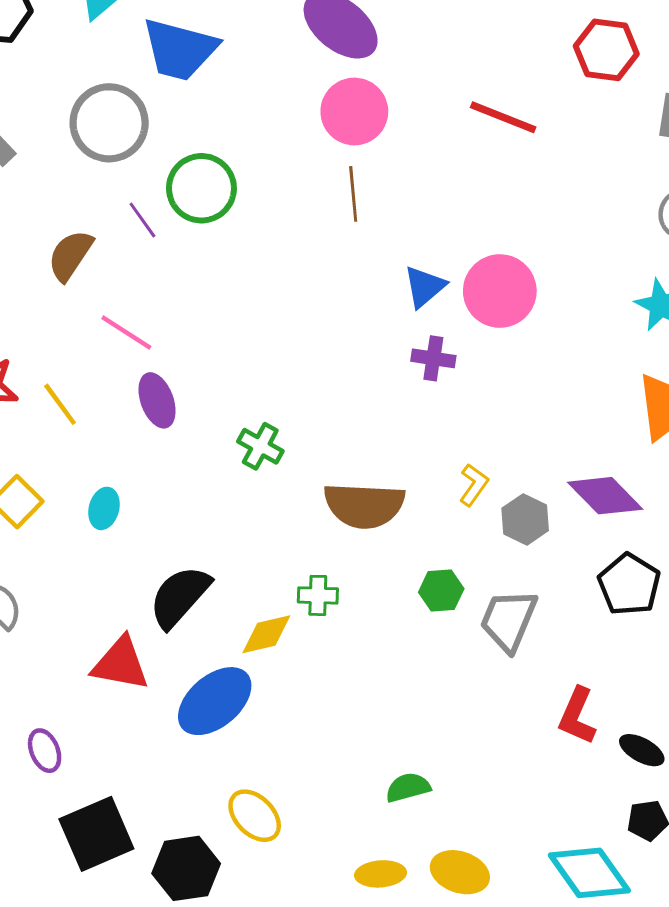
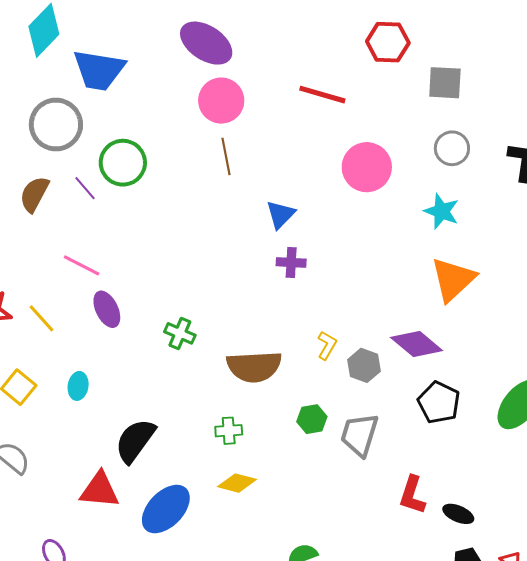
brown semicircle: (70, 255) -> (34, 194), moved
pink circle: (500, 291) -> (367, 167), moved
yellow diamond: (266, 634) -> (237, 483), moved, turned 33

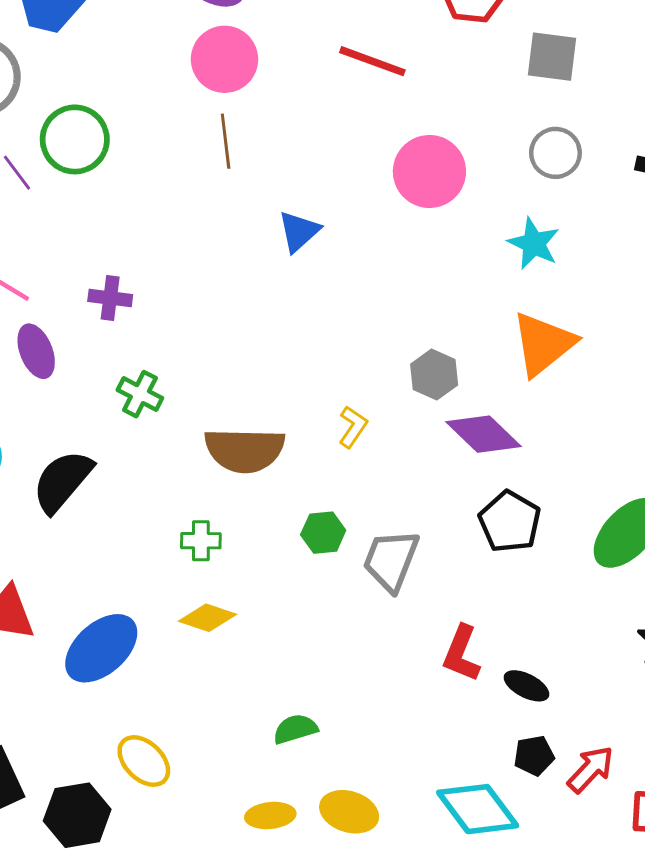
purple cross: (291, 262) -> (110, 298), moved
gray hexagon: (364, 365) -> (434, 375), moved
black semicircle: (135, 441) -> (62, 481), moved

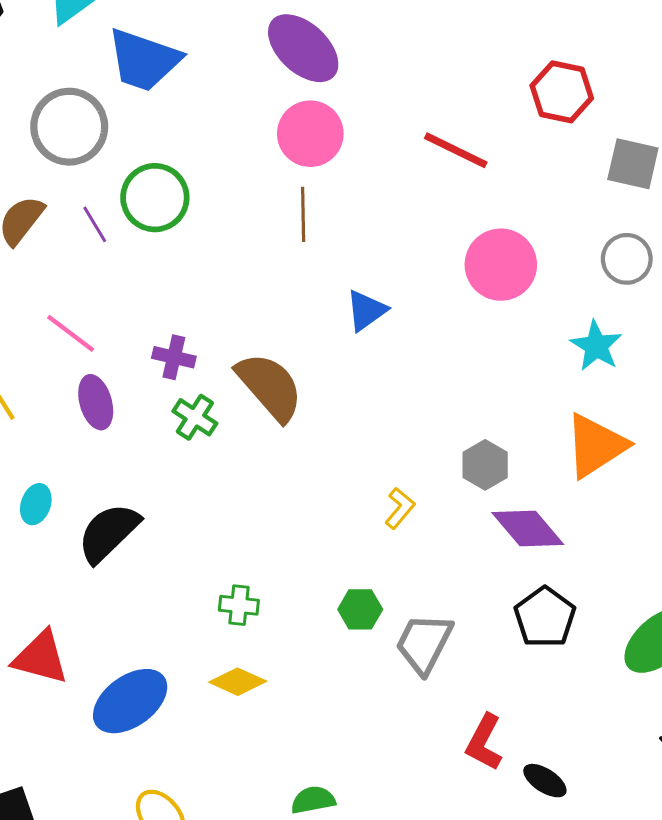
green cross: (140, 394) -> (195, 417), moved
brown semicircle: (245, 450) -> (270, 387), moved, turned -138

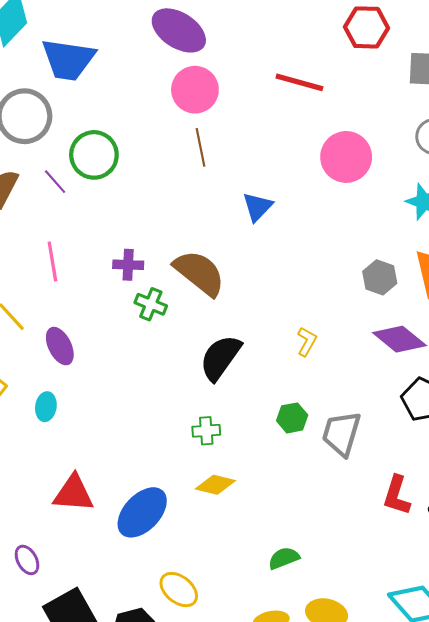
pink line: (71, 333) -> (52, 261), turned 54
purple ellipse: (96, 402) -> (60, 346), moved
gray hexagon: (485, 465) -> (380, 277), moved
cyan ellipse: (36, 504) -> (46, 407), moved
black semicircle: (109, 533) -> (220, 358), moved

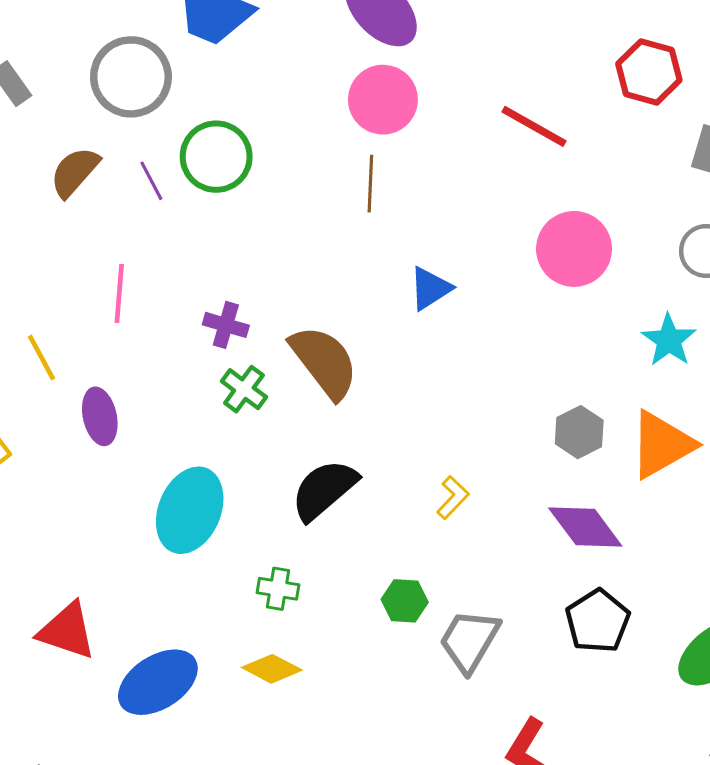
cyan ellipse: (46, 407) -> (190, 510), moved, size x2.0

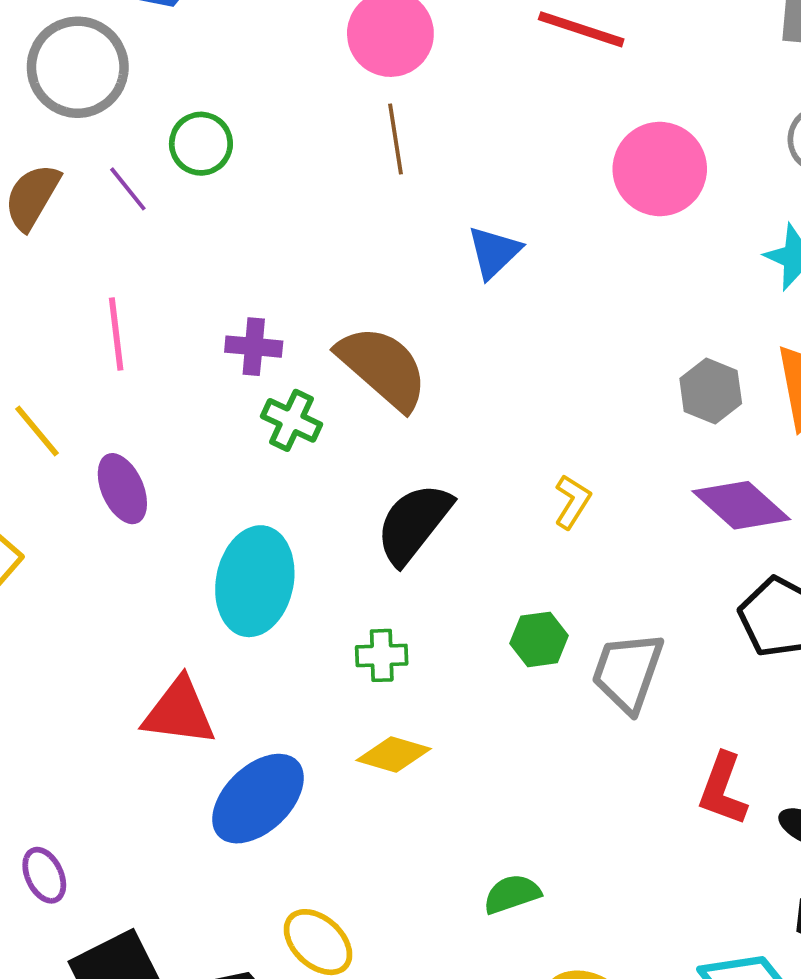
green circle: (216, 157) -> (201, 144), size x0.7
red triangle: (67, 631) -> (179, 712), moved

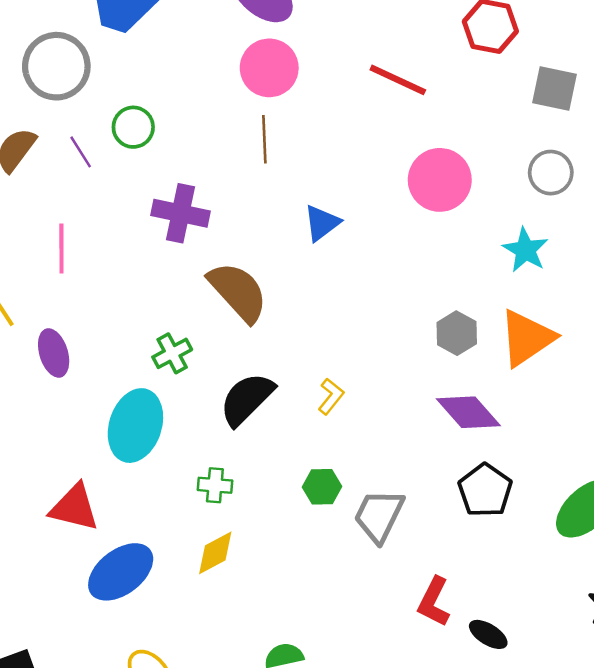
purple cross: (254, 347) -> (180, 213), moved, size x1.5
green cross: (292, 420) -> (172, 353), moved, turned 30
yellow L-shape: (572, 502) -> (331, 396), moved
yellow diamond: (394, 755) -> (215, 553), turned -51

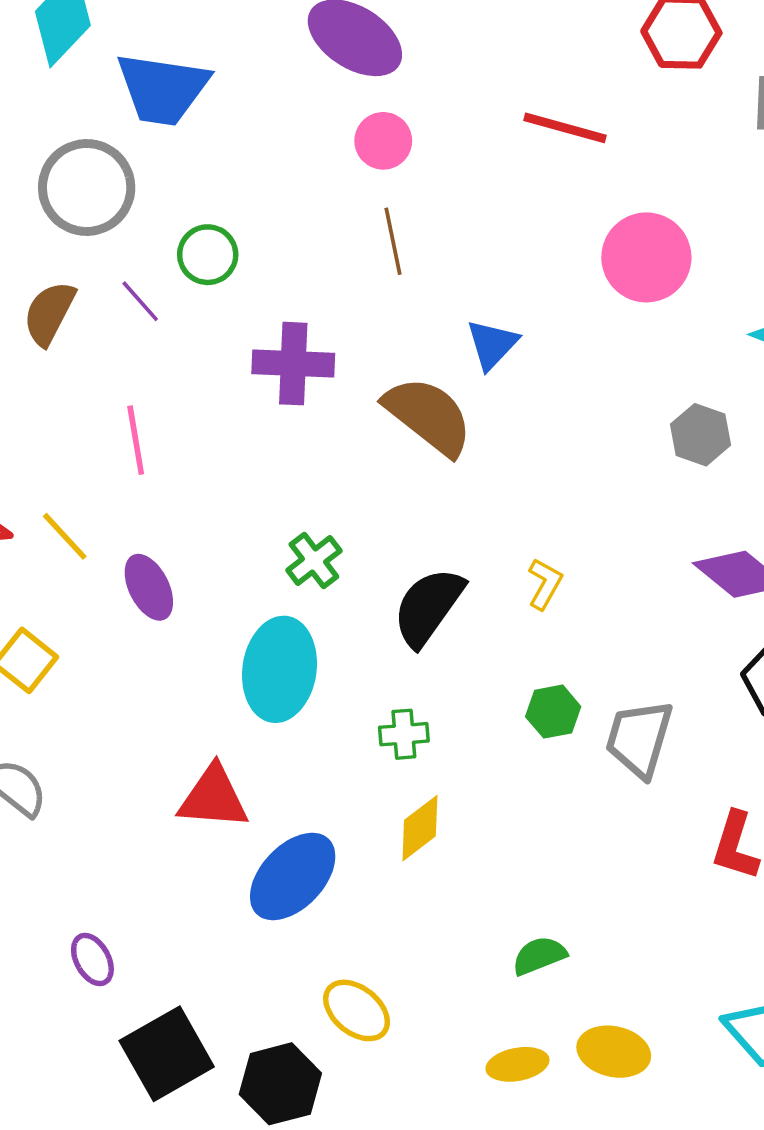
pink circle: (269, 68) -> (383, 141), size x0.7
brown semicircle: (238, 292) -> (428, 416), moved
gray hexagon: (457, 333) -> (700, 435), moved

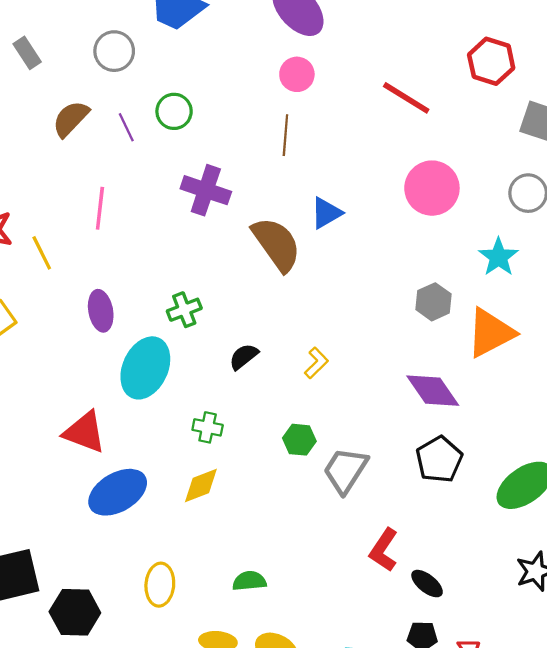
gray circle: (87, 187) -> (114, 51), size x0.7
purple ellipse: (149, 587) -> (101, 311), moved
black semicircle: (428, 607) -> (244, 357), size x0.6
yellow ellipse: (357, 1010) -> (160, 585), moved, turned 39

